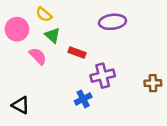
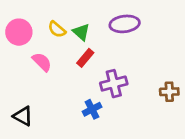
yellow semicircle: (44, 14) -> (57, 29), moved
green triangle: (52, 35) -> (81, 32), moved
red rectangle: (77, 52) -> (85, 58), turned -70

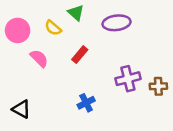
green triangle: (81, 32) -> (76, 13), moved
purple cross: (114, 84) -> (128, 79), moved

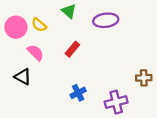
yellow semicircle: (53, 28) -> (39, 25), moved
purple cross: (128, 79) -> (116, 102), moved
black triangle: (21, 109) -> (23, 77), moved

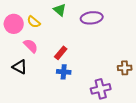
red rectangle: (72, 49) -> (61, 53), moved
blue cross: (78, 93) -> (64, 72), moved, turned 32

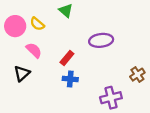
purple ellipse: (92, 18) -> (101, 40), moved
black triangle: (20, 67) -> (22, 73), turned 49
brown cross: (125, 68) -> (137, 75), turned -32

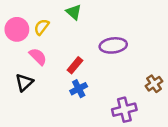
yellow semicircle: (37, 24) -> (42, 27), turned 88
blue cross: (70, 79) -> (79, 89), turned -32

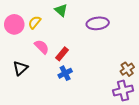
purple ellipse: (113, 45) -> (98, 23), moved
pink semicircle: (38, 57) -> (42, 47), moved
purple cross: (124, 110) -> (123, 91), moved

